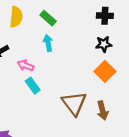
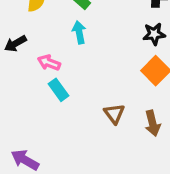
brown triangle: (74, 103) -> (114, 114), size x0.6

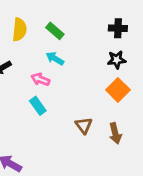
cyan arrow: (79, 32) -> (55, 58), turned -48
pink arrow: (49, 63) -> (40, 79), moved

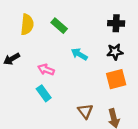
cyan arrow: (55, 58) -> (79, 54), moved
orange square: (118, 90) -> (116, 79), turned 30

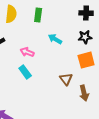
green rectangle: (59, 26) -> (38, 15), turned 56
brown triangle: (85, 111) -> (66, 79), moved

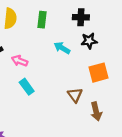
black cross: (86, 13) -> (81, 17), moved
black star: (85, 37) -> (89, 41), moved
pink arrow: (27, 52) -> (20, 61), moved

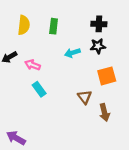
black cross: (81, 17) -> (99, 24), moved
cyan arrow: (62, 48) -> (72, 53), turned -48

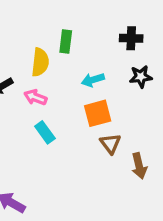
yellow semicircle: (24, 25) -> (40, 62), moved
black star: (98, 46) -> (141, 77), moved
orange square: (107, 76) -> (98, 113), moved

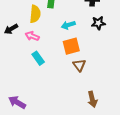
brown arrow: (139, 166) -> (92, 99), moved

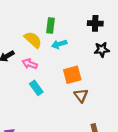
yellow semicircle: (35, 14) -> (33, 40), turned -54
cyan arrow: (68, 25) -> (59, 44), moved

